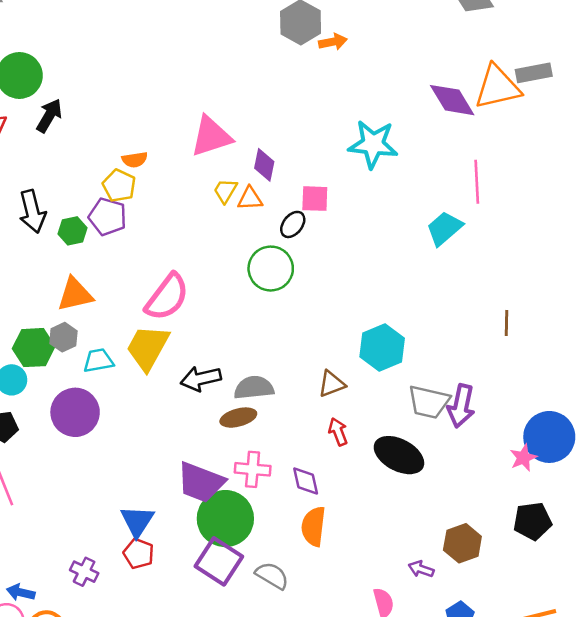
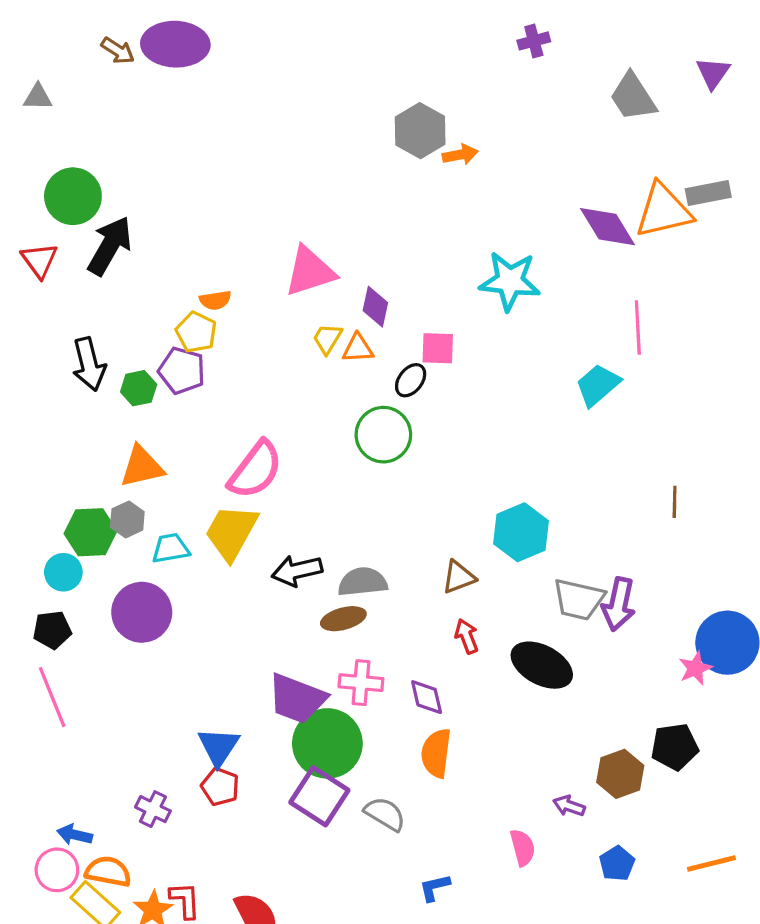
black arrow: (49, 116) -> (110, 246), size x1.4
black pentagon: (532, 521) -> (675, 747), moved

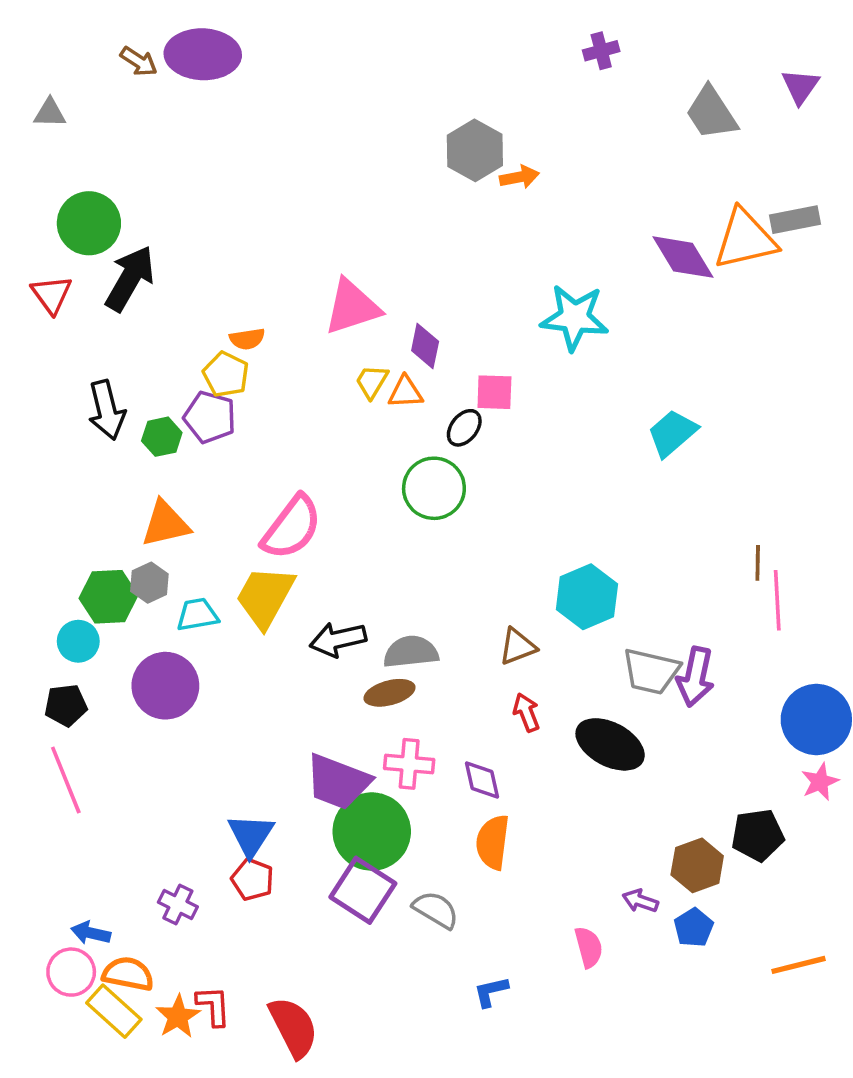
pink line: (638, 327) -> (777, 600), moved
pink star: (695, 668) -> (820, 782), moved
blue pentagon: (617, 863) -> (694, 928), moved

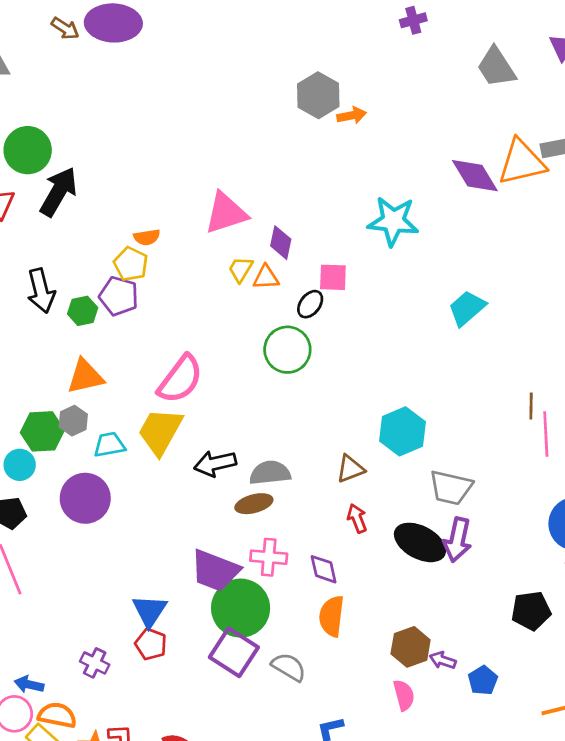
purple arrow: (695, 677) -> (457, 540), moved
brown hexagon: (697, 865) -> (411, 647), moved

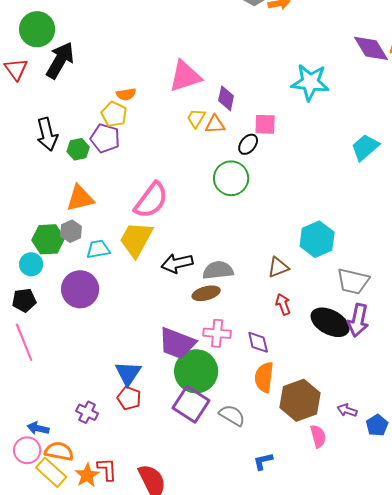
brown hexagon: (411, 647) -> (300, 400), moved, size x1.4

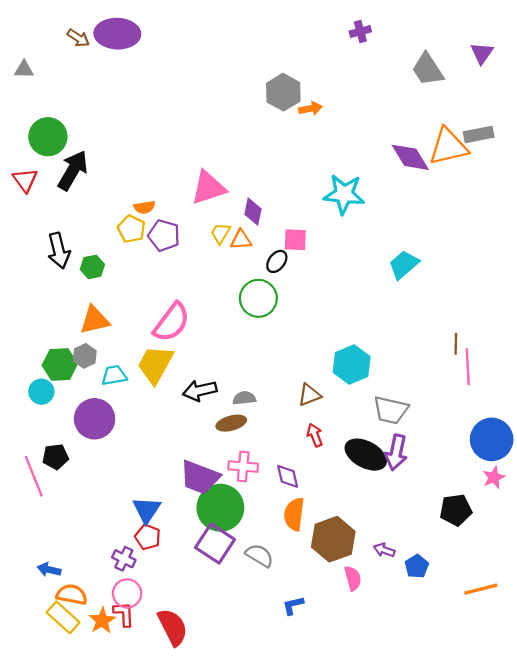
purple pentagon: (105, 138) -> (164, 235), moved
gray semicircle: (218, 270) -> (244, 398), size x0.7
black pentagon: (24, 300) -> (55, 457), moved
purple cross: (87, 412) -> (124, 559), moved
pink circle: (27, 450) -> (127, 593), moved

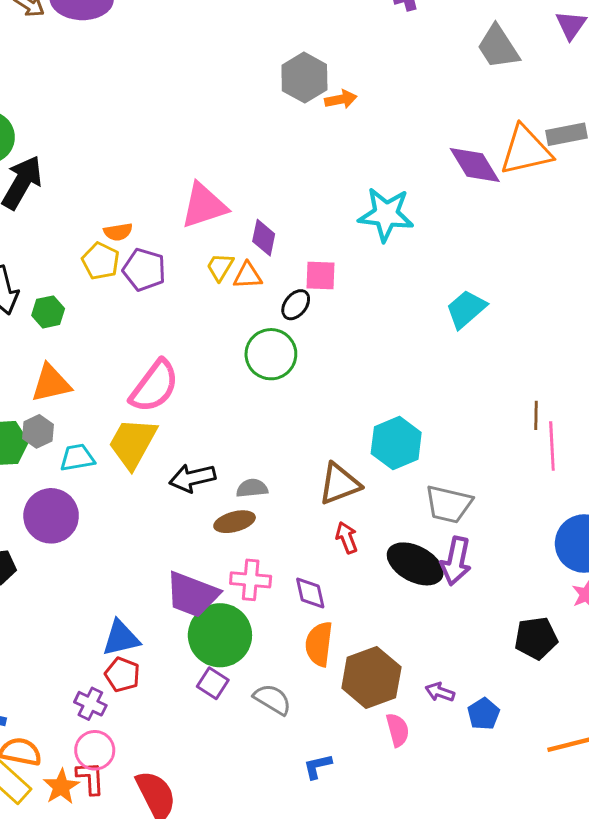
brown triangle: (309, 395) -> (339, 484), size x1.4
blue triangle: (147, 510) -> (121, 638), turned 44
purple square: (215, 544) -> (213, 683), size x0.6

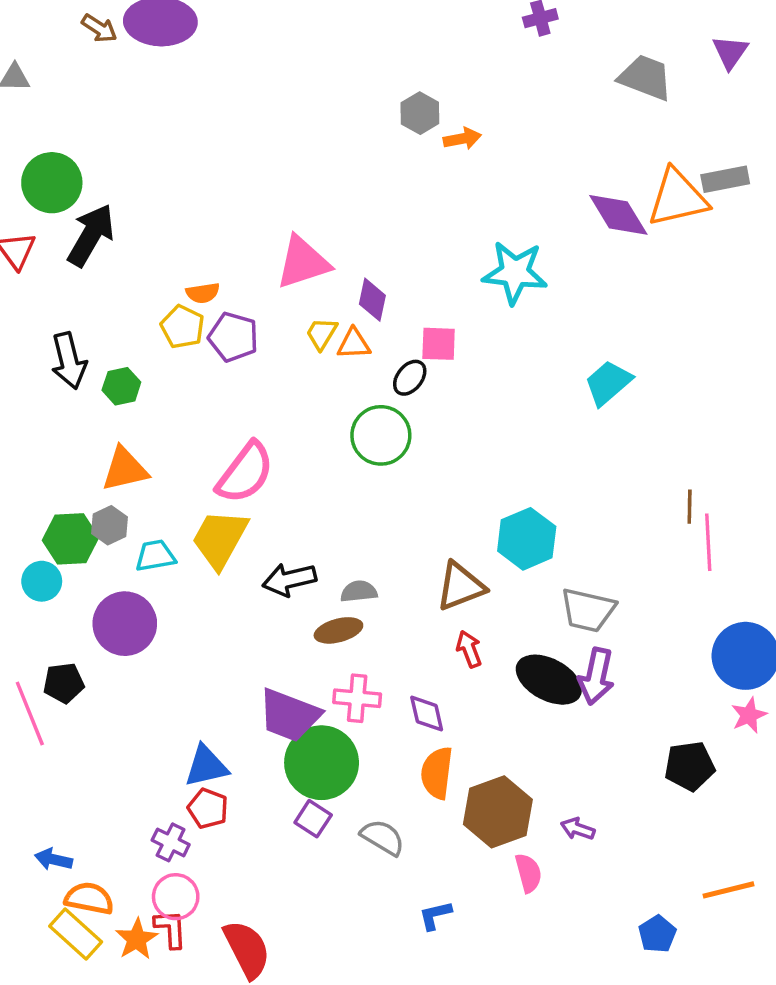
gray trapezoid: (498, 47) -> (645, 78), turned 144
gray hexagon: (304, 78) -> (420, 113), size x0.7
blue pentagon: (484, 714) -> (657, 934), moved

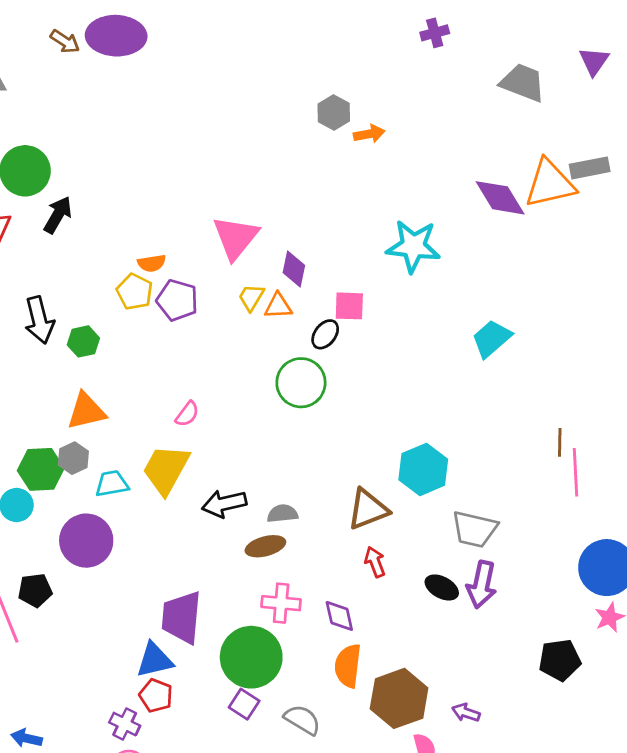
black arrow: (91, 235) -> (58, 215), size x0.7
pink triangle: (303, 262) -> (236, 238), turned -33
pink semicircle: (245, 473) -> (187, 414), size x0.5
black ellipse: (549, 680) -> (442, 587), size x0.6
purple trapezoid: (289, 715) -> (182, 617), moved, turned 74

